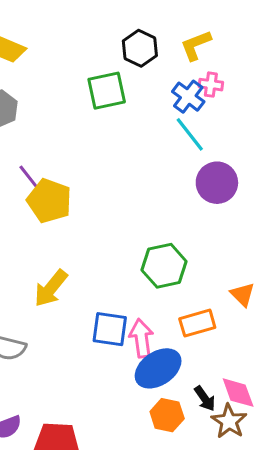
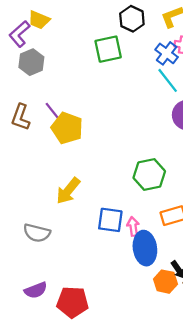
pink arrow: (141, 338) -> (133, 226), size x0.7
blue ellipse: (158, 368) -> (145, 248), turned -64
orange hexagon: (167, 415) -> (165, 282), moved

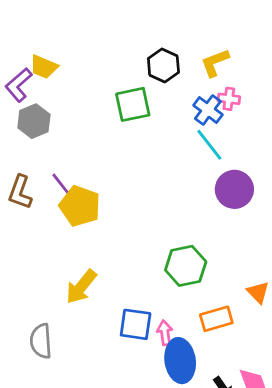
gray semicircle: (37, 233) -> (41, 341), turned 72

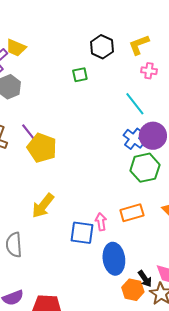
green square: (133, 104) -> (80, 75), size x0.6
blue cross: (208, 110) -> (134, 139), moved
green hexagon: (186, 266) -> (145, 168), moved
orange rectangle: (216, 319) -> (132, 213), moved
pink arrow: (165, 333) -> (101, 222), moved

